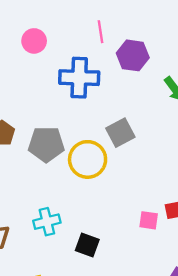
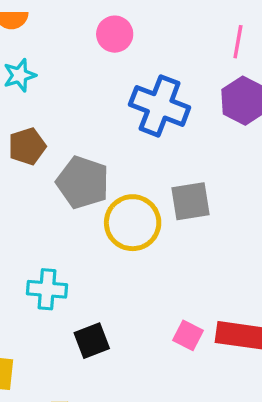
pink line: (100, 32) -> (238, 42), moved
black square: (87, 245) -> (92, 341), turned 30

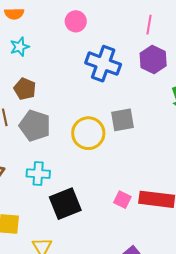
brown pentagon: (27, 146) -> (25, 89), turned -30
gray pentagon: (83, 182) -> (35, 126), moved
black square: (92, 341) -> (65, 204), size x1.5

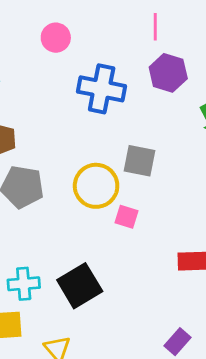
gray square: (122, 120) -> (139, 161), turned 30
cyan cross: (38, 174) -> (24, 284), moved
pink square: (122, 200) -> (127, 217), moved

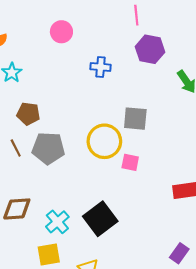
blue cross: (102, 89) -> (101, 67), size x0.6
cyan cross: (24, 284) -> (57, 222), turned -30

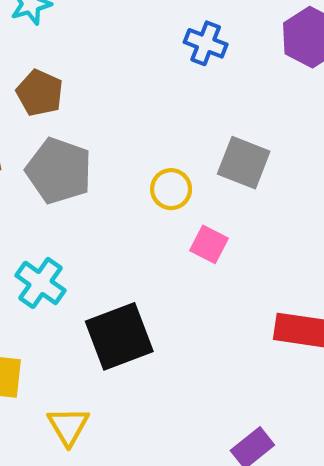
yellow circle: (104, 141) -> (171, 189), size x0.6
cyan cross: (57, 222) -> (40, 283), moved, turned -30

